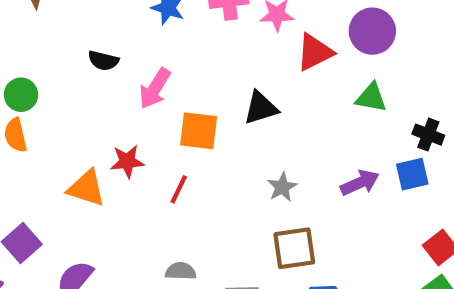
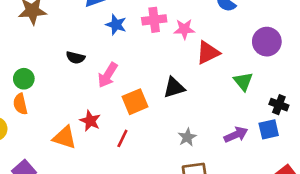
purple circle: (372, 31) -> (267, 42), moved
green triangle: (371, 98) -> (243, 81), turned 40
orange square: (199, 131) -> (135, 102), turned -30
red star: (127, 161) -> (90, 121), turned 30

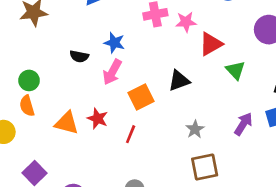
blue star: (116, 25) -> (114, 43), moved
green triangle: (243, 81) -> (235, 70), moved
purple arrow: (236, 135) -> (243, 124), turned -30
orange triangle: (65, 137) -> (67, 123), moved

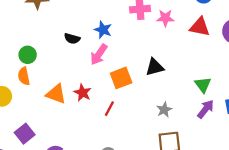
red triangle: (211, 44) -> (200, 27), moved, turned 35
green triangle: (235, 70) -> (203, 85), moved

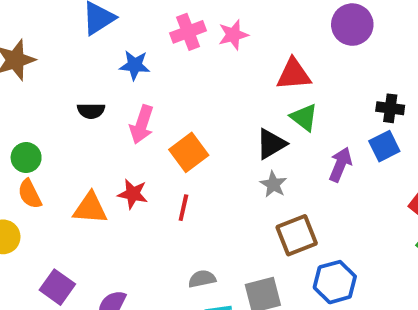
red triangle: (200, 27) -> (294, 74), moved
blue star: (103, 30) -> (135, 65), moved
black triangle: (155, 67) -> (271, 144), moved
green triangle: (203, 85) -> (304, 117), moved

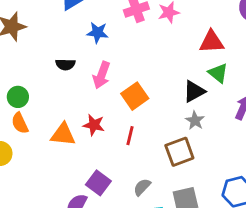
brown square: (297, 235) -> (179, 152), moved
gray semicircle: (202, 279) -> (142, 187), turned -36
purple square: (57, 287) -> (98, 183), moved

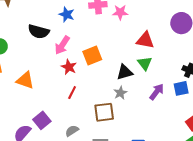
black semicircle: (65, 64) -> (39, 31), size x1.5
orange square: (135, 96) -> (92, 56), moved
red star: (94, 125) -> (69, 67), moved

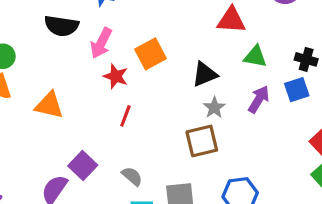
green triangle: (145, 63) -> (255, 57), moved, turned -35
gray star: (120, 93) -> (214, 108), moved
brown square: (104, 112) -> (202, 141), moved
gray semicircle: (72, 131) -> (132, 176), turned 80

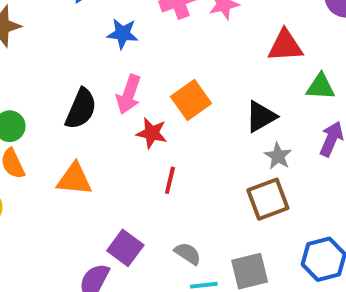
black semicircle: (61, 26) -> (81, 109), moved, turned -68

